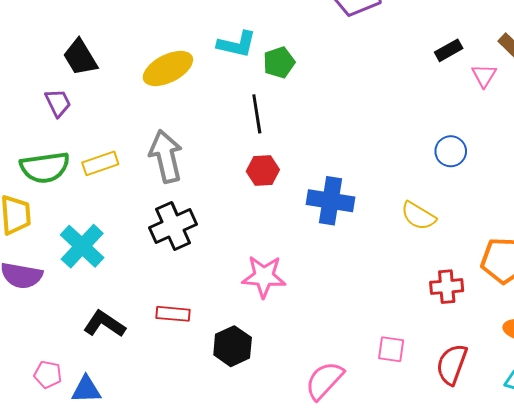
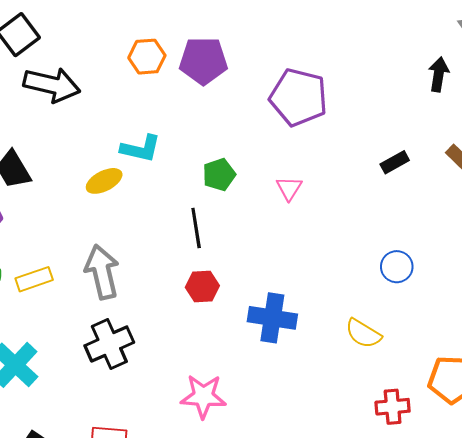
cyan L-shape: (237, 44) -> (141, 149), moved
yellow ellipse: (168, 68) -> (104, 181), size x0.7
pink triangle: (484, 76) -> (289, 188), moved

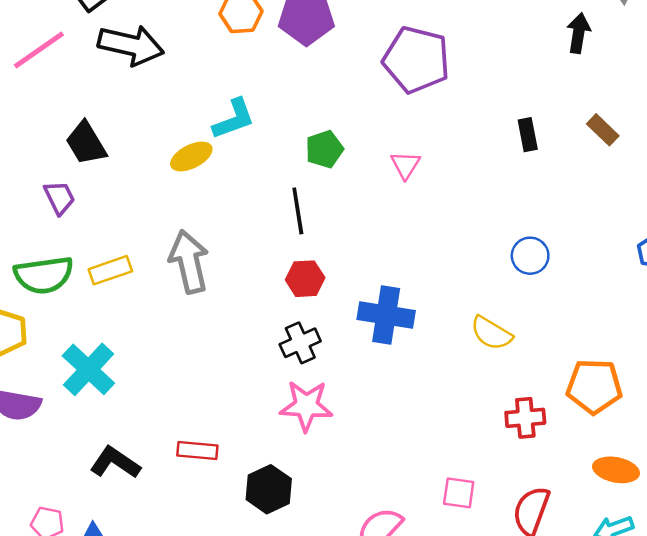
cyan L-shape: (141, 149) -> (234, 119), turned -33
black rectangle: (395, 162) -> (528, 135), turned -72
black cross: (109, 344) -> (300, 343), moved, size x0.7

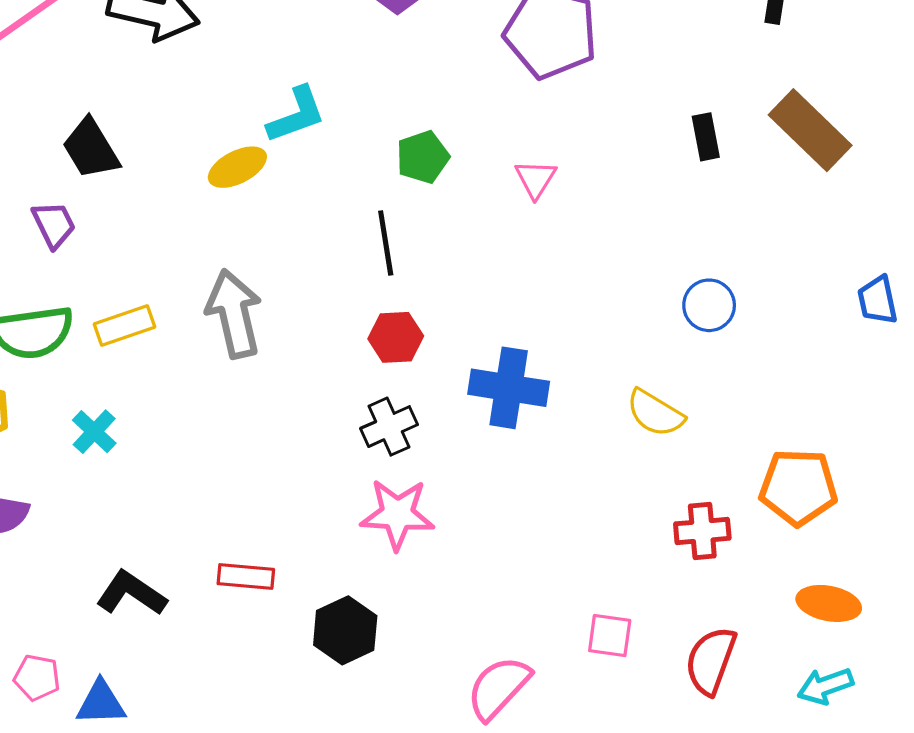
brown rectangle: (603, 130) -> (810, 130), size x1.8
cyan cross: (88, 369) -> (94, 432), moved, size x0.6

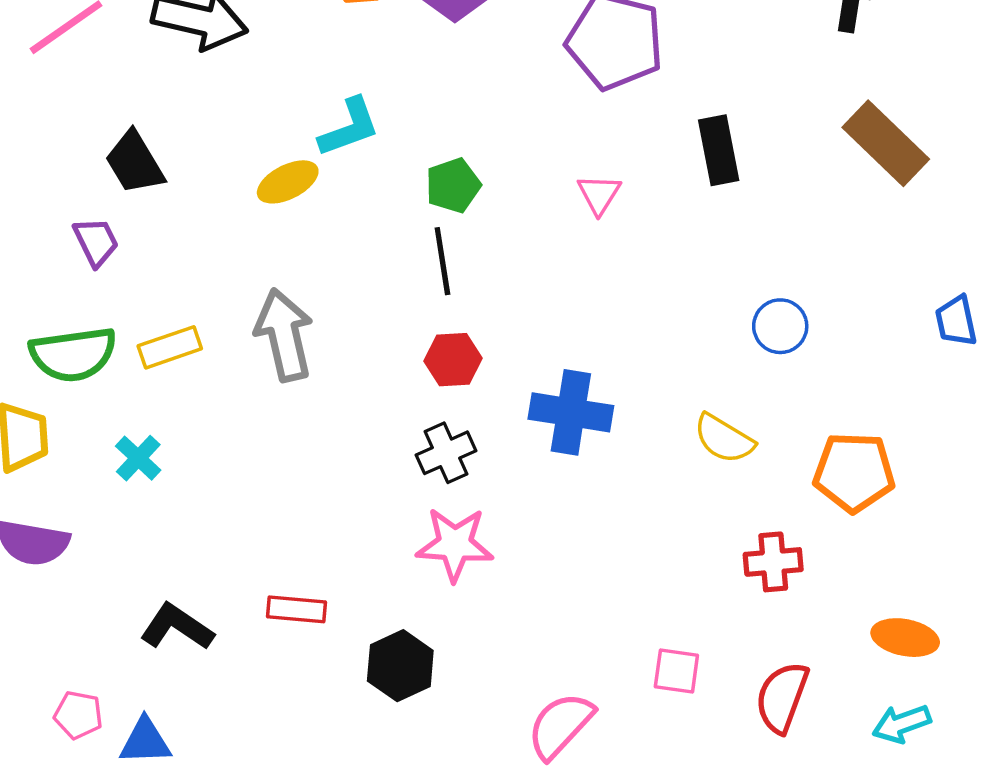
black rectangle: (706, 137) -> (719, 150), moved, size x1.4
green pentagon: (423, 157) -> (453, 185), moved
orange pentagon: (798, 487) -> (854, 472), moved

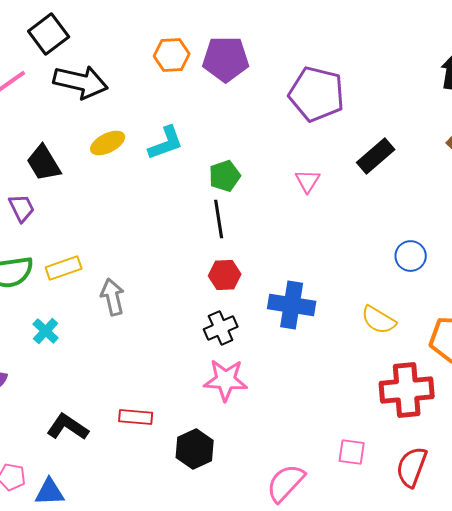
black rectangle: (719, 150) -> (376, 156), turned 60
yellow ellipse: (288, 182) -> (108, 143), moved
gray arrow: (284, 335) -> (113, 297), moved, size x0.7
red cross: (773, 562) -> (407, 390), size x1.6

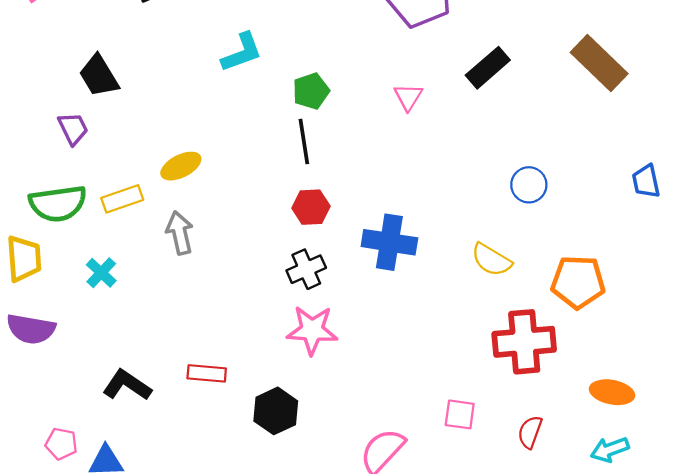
yellow ellipse: (108, 143) -> (181, 166), moved
red semicircle: (412, 467) -> (530, 432), size x0.7

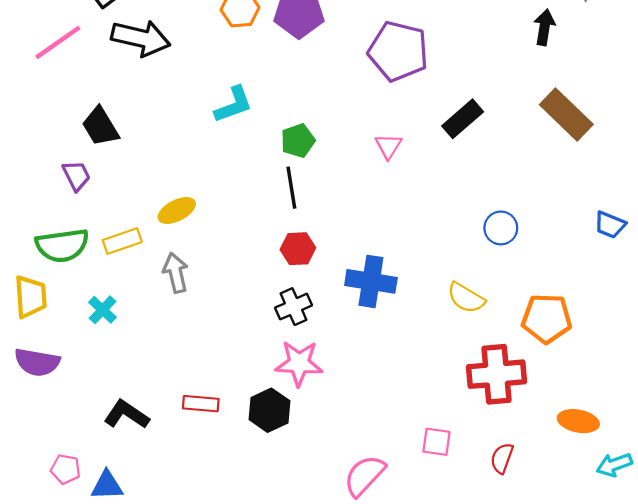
blue trapezoid: (646, 181) -> (610, 225), turned -56
black hexagon: (276, 411) -> (269, 410), moved
cyan arrow: (610, 450) -> (614, 465), moved

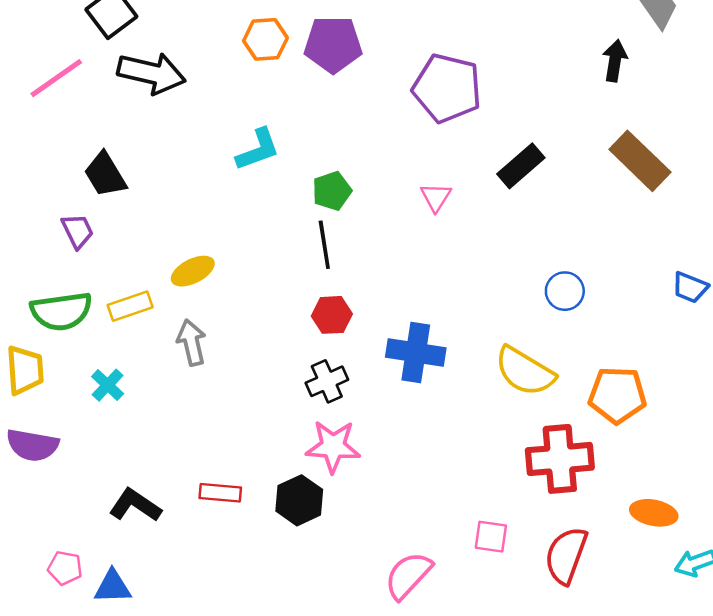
yellow semicircle: (466, 298) -> (525, 371), size x1.4
red semicircle: (502, 458) -> (566, 555), size x1.6

